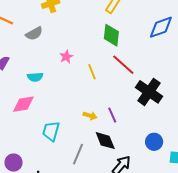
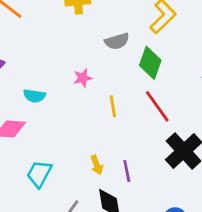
gray semicircle: (34, 34) -> (117, 41), moved
yellow arrow: (90, 116) -> (97, 165), turned 40

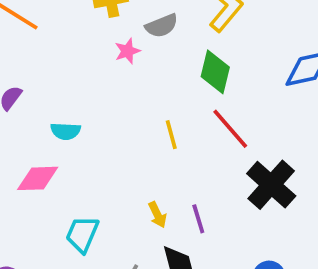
gray semicircle: (117, 41) -> (162, 26), moved
pink star: (83, 78) -> (127, 51), moved

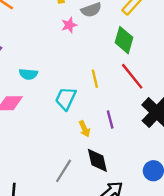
purple line: (198, 219) -> (110, 119), moved
cyan trapezoid: (82, 234) -> (66, 99), moved

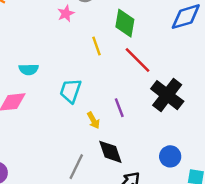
yellow line: (95, 79) -> (96, 46), moved

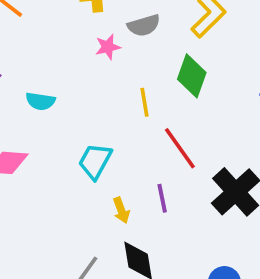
red line: (137, 60) -> (180, 148), moved
cyan semicircle: (29, 69) -> (40, 101), moved

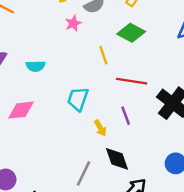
green diamond: (192, 76) -> (131, 33), turned -72
red line: (180, 148) -> (132, 81), turned -36

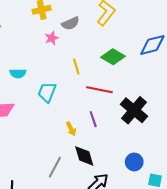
green diamond: (131, 33) -> (113, 57), moved
cyan trapezoid: (78, 99) -> (47, 92), moved

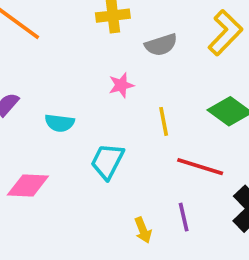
pink star: (52, 38) -> (121, 85), moved

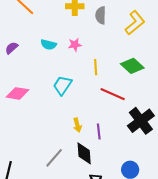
gray semicircle: (161, 45) -> (101, 15), moved, turned 102
cyan semicircle: (60, 123) -> (49, 45), moved
purple line: (184, 217) -> (99, 131), moved

